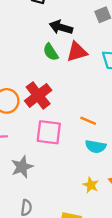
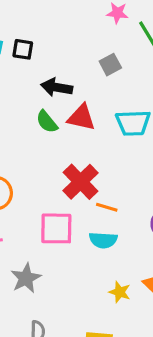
red triangle: (77, 52) -> (81, 117), turned 35
red cross: (38, 95) -> (80, 182), moved
cyan semicircle: (96, 147) -> (103, 240), moved

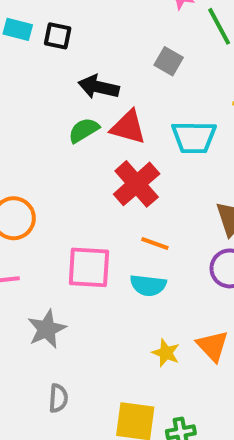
gray square: (110, 65) -> (169, 61), turned -35
green semicircle: (47, 122) -> (84, 130), turned 95
red cross: (80, 182) -> (137, 184), moved

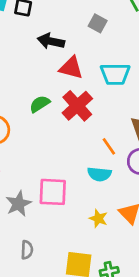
green semicircle: (84, 130) -> (40, 104), moved
orange line: (155, 243) -> (109, 146), moved, turned 36
pink square: (89, 267) -> (53, 192), moved
cyan semicircle: (148, 285) -> (99, 174), moved

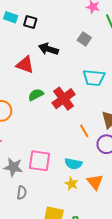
red triangle: (71, 68) -> (25, 65), moved
cyan semicircle: (99, 174) -> (73, 164), moved
gray star: (19, 204) -> (13, 167), turned 30
gray semicircle: (27, 250) -> (22, 193), moved

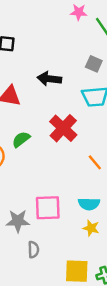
gray square: (84, 39) -> (94, 64), moved
black arrow: (49, 49) -> (49, 79), moved
green semicircle: (36, 95) -> (21, 139), moved

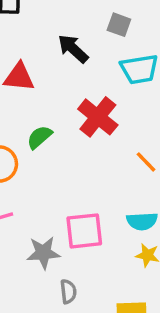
gray square: (94, 64) -> (119, 25), moved
black arrow: (49, 79) -> (73, 49), turned 40

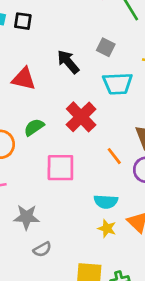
pink square: (84, 231) -> (60, 168), moved
gray semicircle: (68, 292) -> (42, 249), turned 60

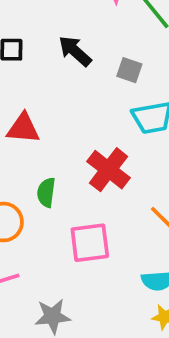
black arrow: (68, 62) -> (75, 51), moved
green semicircle: (34, 127) -> (46, 192), turned -40

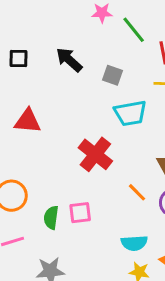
green semicircle: (46, 192) -> (51, 218), moved
pink square: (90, 243) -> (80, 213), size x0.7

